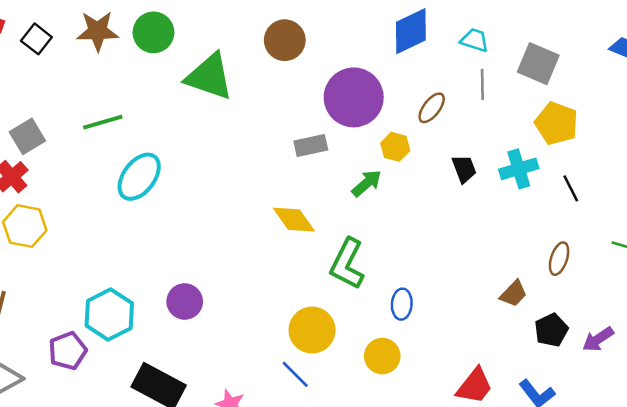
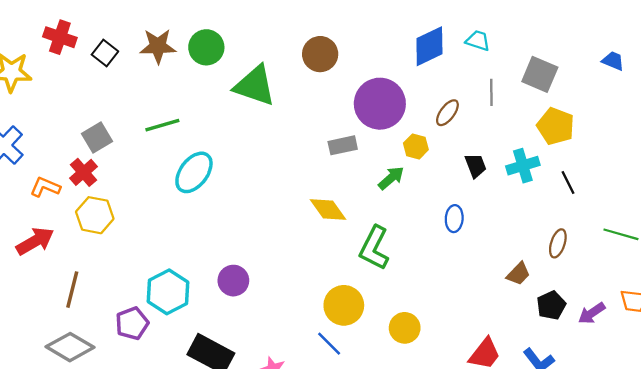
cyan trapezoid: (475, 40) -> (478, 41), moved
blue ellipse: (402, 304) -> (454, 219), moved

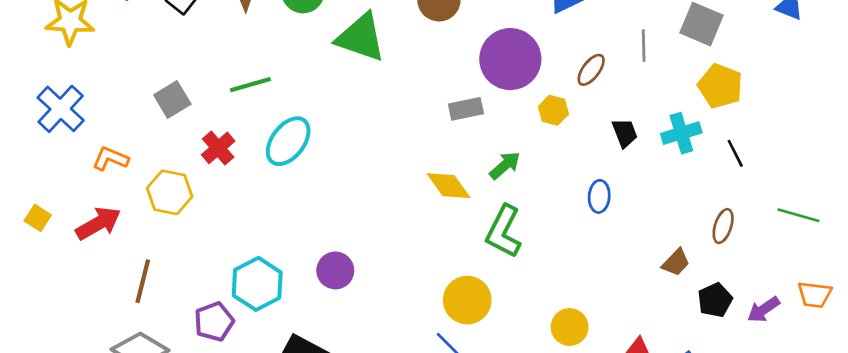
red cross: (84, 172) -> (218, 148), moved
green arrow: (391, 178) -> (505, 165), moved
yellow circle: (405, 328) -> (570, 327), moved

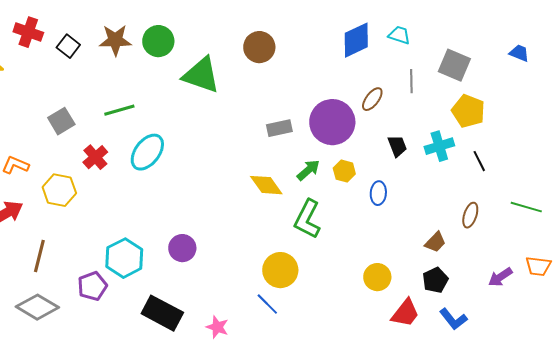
purple circle: (510, 59) -> (332, 122), moved
yellow hexagon: (553, 110) -> (344, 171), moved
black pentagon: (715, 300) -> (435, 280), moved
yellow circle: (570, 327) -> (377, 277), moved

